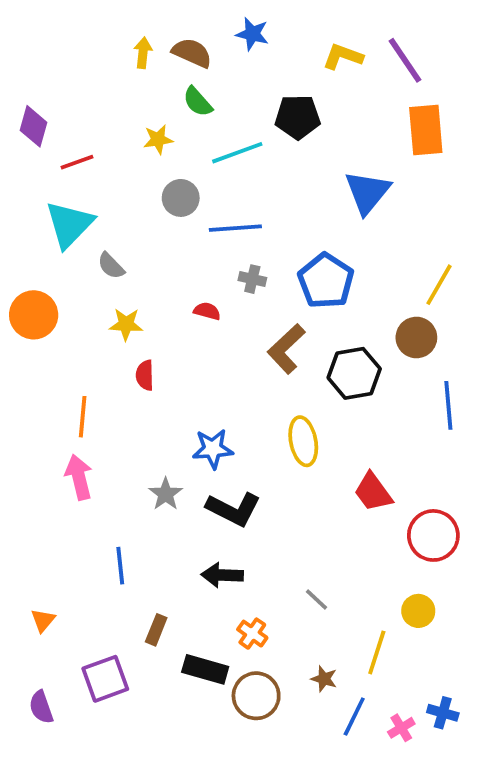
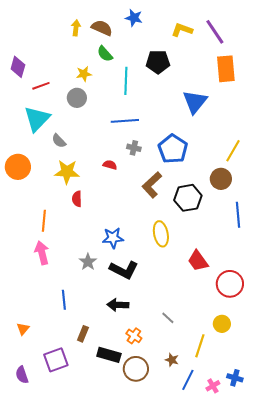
cyan line: (237, 153) -> (126, 81), turned -68
gray circle: (181, 198) -> (77, 98), moved
yellow star: (126, 324) -> (67, 172), size x1.4

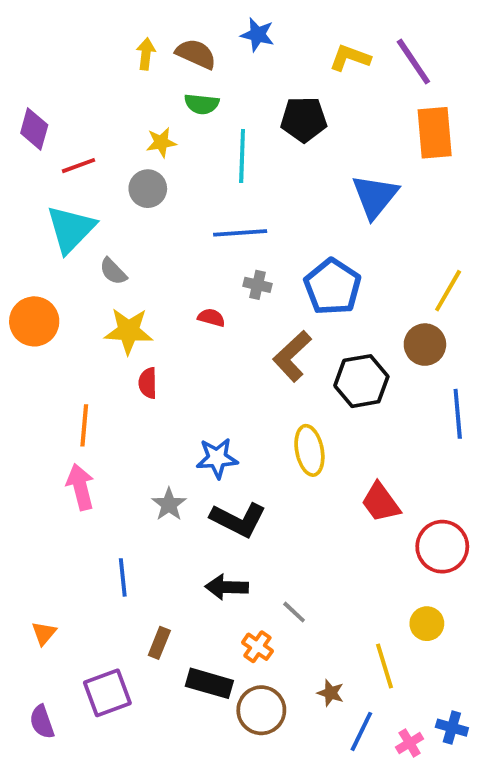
green semicircle: (105, 54) -> (202, 104), turned -42
gray line: (168, 318) -> (294, 612), moved
yellow line: (200, 346) -> (385, 666), turned -35

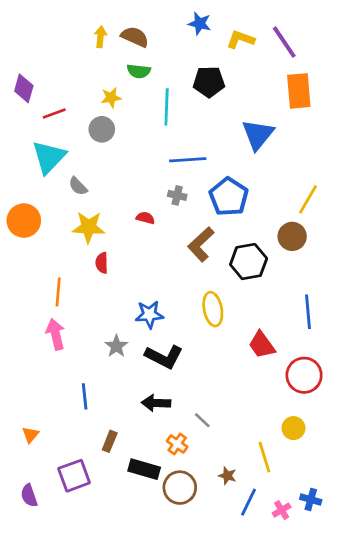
blue star: (257, 35) -> (200, 24), moved
blue line: (240, 233) -> (188, 160), moved
blue line: (458, 414) -> (308, 312), moved

